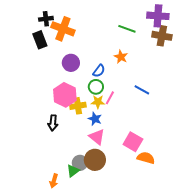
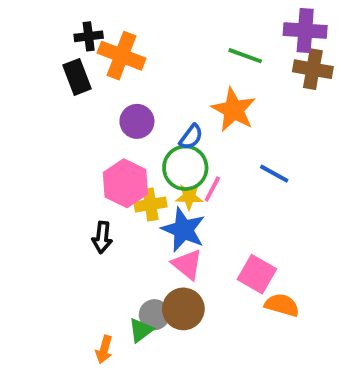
orange star: (121, 57) -> (234, 110), size x1.6
green circle: (96, 87) -> (185, 168), size x1.5
blue star: (95, 119) -> (183, 230), size x1.6

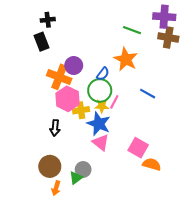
orange cross: (121, 56) -> (59, 77), moved
brown circle: (183, 309) -> (50, 166), moved

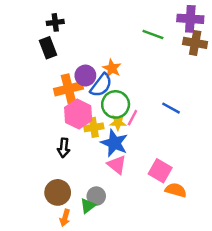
orange star: (126, 59) -> (112, 68), moved, size x0.7
blue semicircle: (103, 74) -> (101, 85), moved, size x1.5
orange cross: (59, 77) -> (69, 89), turned -35

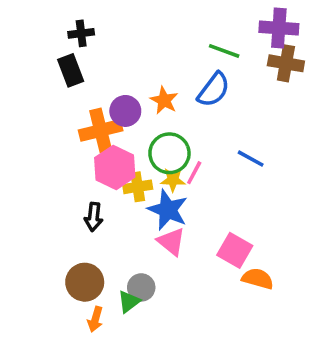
blue semicircle: (101, 85) -> (214, 90), moved

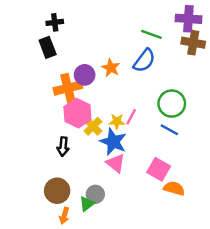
green circle: (169, 153) -> (172, 104), moved
blue line: (251, 159) -> (169, 130), moved
yellow cross: (138, 187) -> (93, 126), turned -36

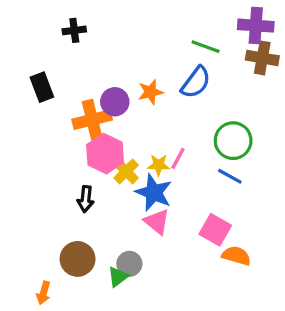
black rectangle: (48, 47) -> (42, 87), moved
orange star: (111, 68) -> (150, 92), turned 30
orange arrow: (64, 216) -> (43, 293), moved

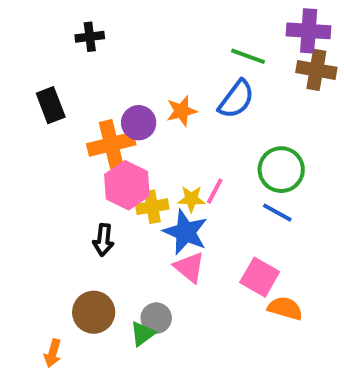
yellow cross: (126, 171) -> (152, 207), turned 35

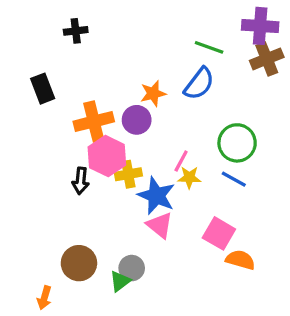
brown cross: (316, 70) -> (267, 59), turned -32
purple circle: (139, 123) -> (137, 120), moved
yellow star: (191, 199) -> (189, 177), moved
black arrow: (103, 240) -> (81, 181), moved

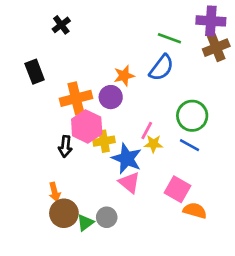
black cross: (76, 31) -> (61, 25), turned -30
green triangle: (120, 281) -> (85, 223), moved
orange arrow: (44, 298) -> (55, 192), moved, turned -30

